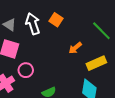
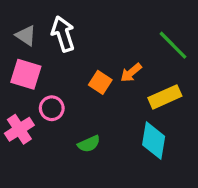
orange square: (56, 20) -> (100, 82), moved

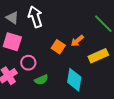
cyan diamond: (154, 141) -> (74, 80), moved
green semicircle: (89, 144) -> (41, 80), moved

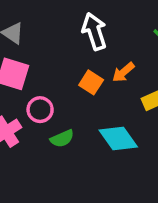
white arrow: (35, 17) -> (94, 31), moved
cyan diamond: (74, 80) -> (118, 139), turned -45

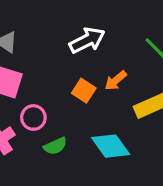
white arrow: (94, 31) -> (87, 40), turned 81

